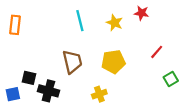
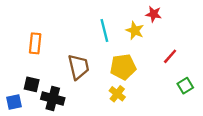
cyan line: (80, 21) -> (104, 30), moved
yellow star: (114, 23) -> (135, 30), moved
orange rectangle: (15, 25) -> (35, 43), moved
yellow cross: (99, 94) -> (117, 94), moved, turned -32

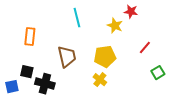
cyan line: (104, 30) -> (77, 18), moved

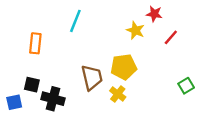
cyan line: (77, 18) -> (75, 21), moved, turned 36
red line: (145, 48) -> (171, 37), moved
brown trapezoid: (67, 57) -> (92, 77), moved

